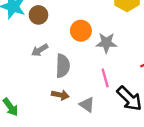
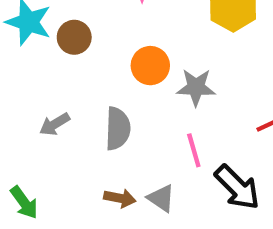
gray arrow: (40, 50) -> (55, 124), moved
brown arrow: (60, 95) -> (120, 198), moved

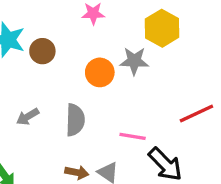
gray star: (196, 87) -> (134, 61), moved
pink line: (194, 150) -> (133, 136), turned -65

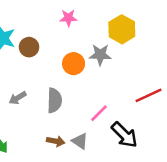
pink line: (133, 136) -> (99, 113), turned -54

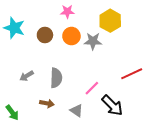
brown circle: (29, 47) -> (45, 35), moved
orange circle: (74, 64) -> (71, 36), moved
brown arrow: (56, 141) -> (47, 103), moved

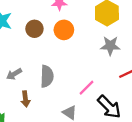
gray star: (93, 41) -> (110, 46), moved
brown arrow: (47, 103) -> (25, 99), moved, turned 72

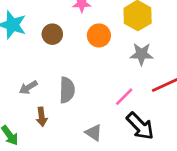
orange circle: (64, 30) -> (99, 35), moved
pink line: (87, 88) -> (124, 97), moved

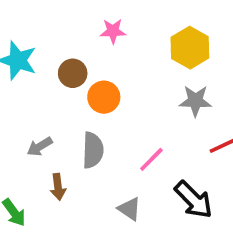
orange circle: (99, 35) -> (104, 97), moved
pink line: (124, 97) -> (151, 159), moved

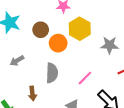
yellow hexagon: (190, 48) -> (80, 29), moved
gray arrow: (40, 147) -> (17, 61), moved

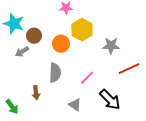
brown circle: (41, 30) -> (34, 36), moved
gray arrow: (17, 61) -> (22, 52), moved

